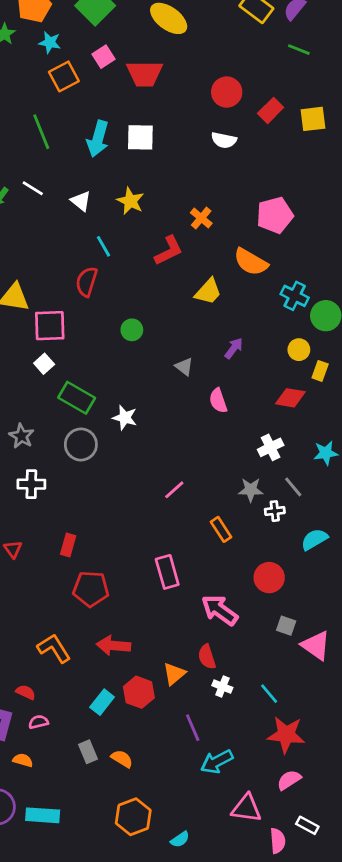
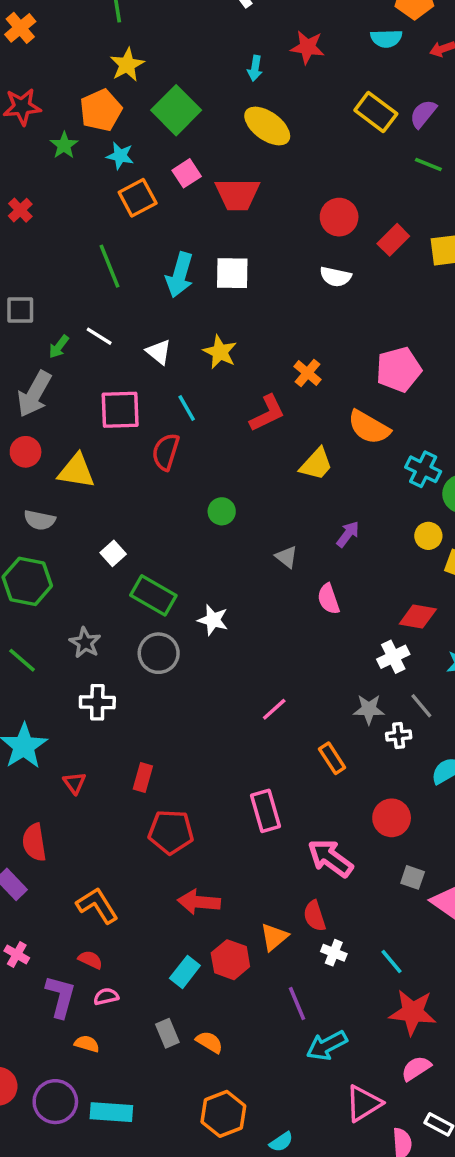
pink square: (50, 326) -> (120, 410), moved
red diamond: (290, 398) -> (418, 616), moved
orange L-shape: (54, 648) -> (97, 905), moved
pink triangle: (246, 808) -> (364, 1103), turned -40

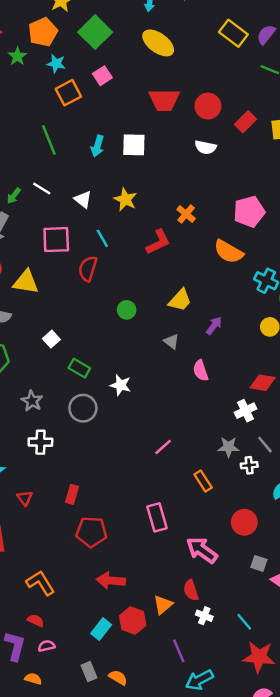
red trapezoid: (237, 194) -> (164, 100), moved
cyan arrow: (180, 275) -> (97, 146), size x0.7
yellow trapezoid: (316, 464) -> (180, 300), moved
green rectangle: (153, 595) -> (79, 368), size x0.7

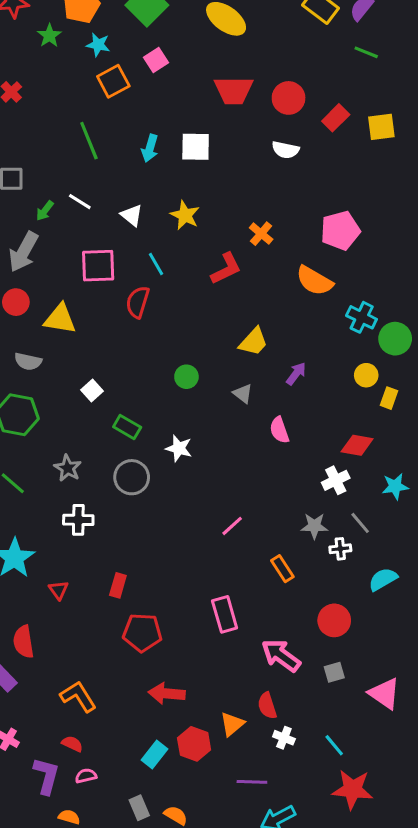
green circle: (127, 310) -> (186, 377), moved
gray square: (259, 563) -> (334, 672), moved, turned -35
purple line: (179, 651) -> (252, 782), turned -65

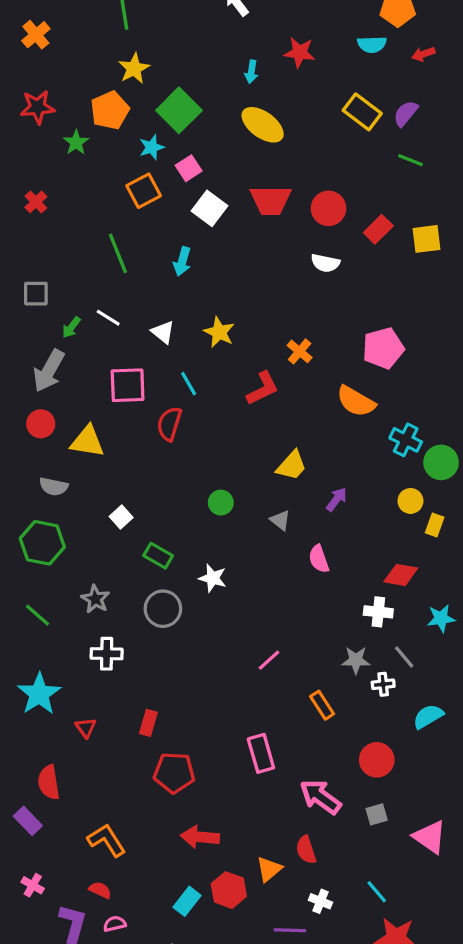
cyan star: (98, 45) -> (152, 147), moved, turned -30
white square: (196, 147) -> (210, 208), moved, turned 36
white cross: (336, 480) -> (378, 612), turned 32
white cross: (284, 738) -> (320, 901), moved

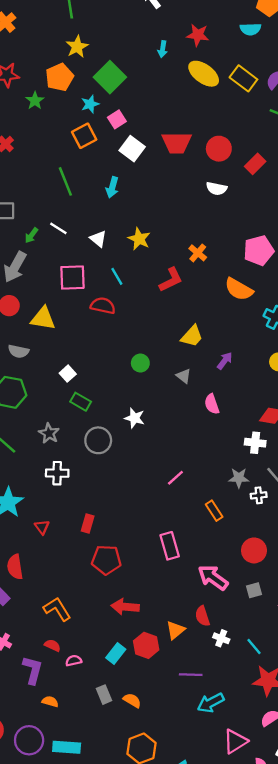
yellow ellipse: (263, 125) -> (204, 74), moved
red semicircle: (169, 424) -> (103, 306), turned 85
green rectangle: (158, 556) -> (81, 402), moved
white cross: (320, 901) -> (221, 638), moved
pink semicircle: (115, 924) -> (74, 661), moved

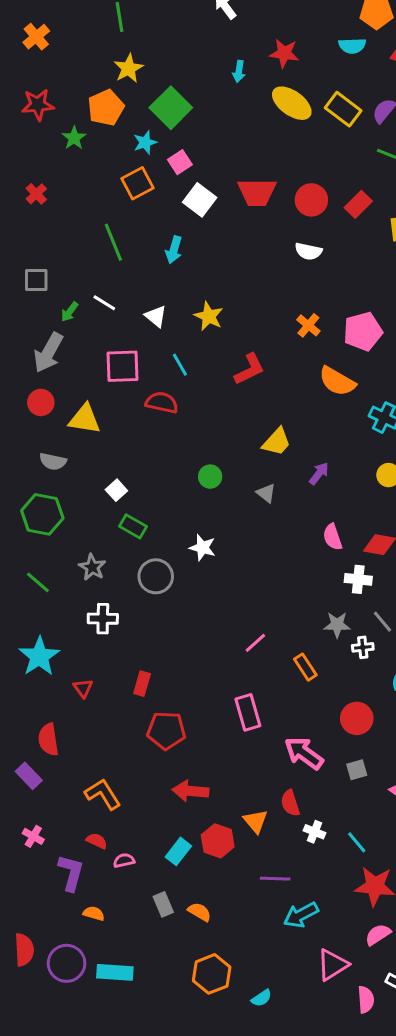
red rectangle: (255, 164) -> (358, 204), moved
orange cross: (198, 253) -> (308, 325), moved
pink semicircle: (212, 404) -> (333, 537), moved
pink line: (175, 478) -> (255, 643), moved
orange triangle: (175, 630) -> (255, 821), turned -30

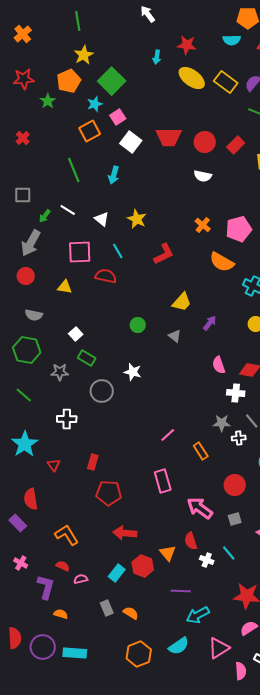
yellow triangle: (85, 419) -> (65, 287), moved, size x0.7
gray star: (92, 567) -> (60, 372), moved, turned -30
cyan line: (357, 842) -> (229, 553), moved
cyan semicircle: (262, 998) -> (179, 646), moved, size x1.5

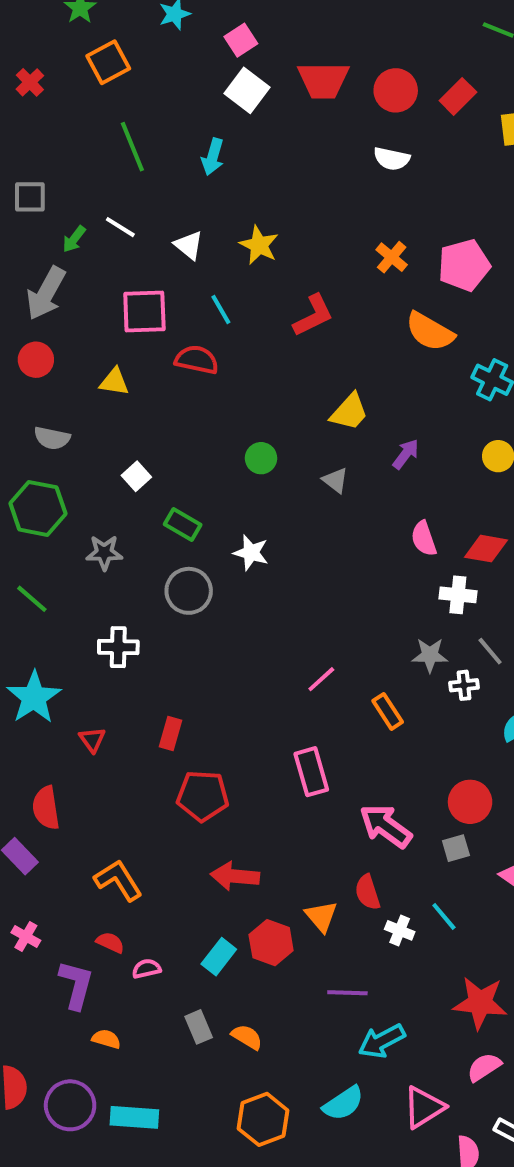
pink square: (118, 117) -> (241, 40), moved
orange square: (90, 131) -> (108, 62), moved
green rectangle: (87, 358) -> (183, 524), moved
red circle: (235, 485) -> (470, 802), moved

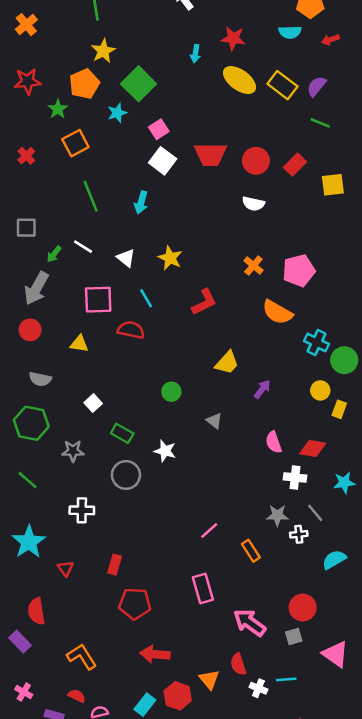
gray triangle: (335, 480) -> (214, 421), moved
cyan line: (444, 916) -> (286, 679), turned -54

